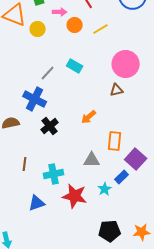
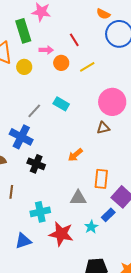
black cross: (50, 126) -> (36, 164), turned -30
brown line: (25, 164) -> (11, 192), moved

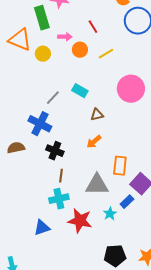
brown triangle: (103, 128) -> (97, 115), moved
brown line: (11, 192) -> (61, 176), moved
gray triangle: (78, 198) -> (97, 185), size x1.4

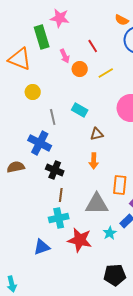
pink arrow: (65, 37) -> (65, 56), turned 64
yellow circle: (43, 54) -> (33, 92), moved
gray line: (53, 98) -> (53, 117), turned -56
orange arrow: (94, 142) -> (94, 161), turned -49

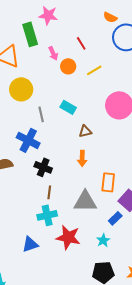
yellow circle: (33, 92) -> (21, 89), size x1.5
cyan star: (110, 233) -> (103, 240), moved

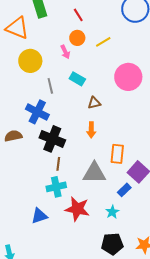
red line: (81, 43) -> (78, 15), moved
pink arrow: (53, 53) -> (65, 52), moved
black cross: (43, 167) -> (52, 139), size x1.4

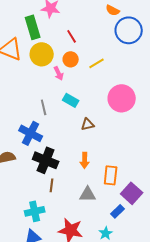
yellow circle: (30, 61) -> (42, 54), moved
orange arrow: (91, 130) -> (85, 160), moved
gray triangle: (94, 173) -> (88, 194), size x0.7
cyan cross: (56, 187) -> (35, 211), moved

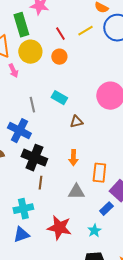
yellow line: (97, 63) -> (85, 31), moved
pink arrow: (59, 73) -> (13, 71), moved

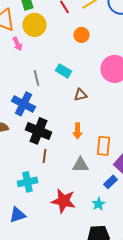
orange circle: (59, 57) -> (82, 35), moved
blue triangle: (21, 235) -> (18, 215), moved

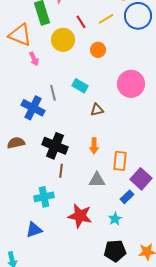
yellow circle: (34, 25) -> (63, 40), moved
blue cross: (24, 104) -> (33, 108), moved

